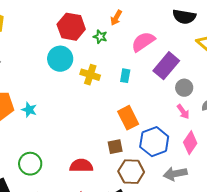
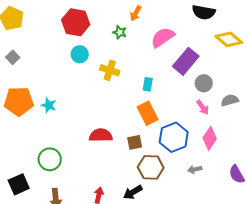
red hexagon: (71, 27) -> (76, 22), moved
cyan circle: (60, 59) -> (80, 54), size x0.7
cyan rectangle: (125, 76) -> (148, 84), moved
red semicircle: (81, 166) -> (101, 135), moved
gray arrow: (175, 174) -> (195, 169), size x0.6

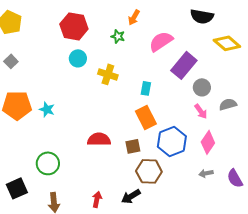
gray arrow: (195, 169) -> (206, 173), moved

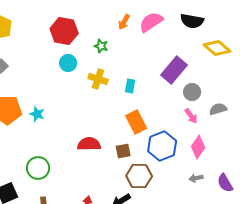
green star: (118, 36) -> (101, 46), moved
pink semicircle: (161, 41) -> (151, 22), moved
cyan rectangle: (146, 88) -> (130, 86), moved

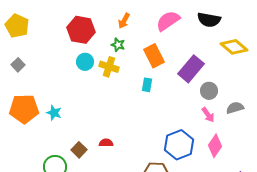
orange arrow: (124, 22) -> (124, 21), moved
yellow cross: (98, 79) -> (109, 67), moved
orange rectangle: (136, 122) -> (154, 56), moved
red semicircle: (89, 144) -> (106, 143), size x0.6
brown square: (123, 151) -> (79, 150), moved, turned -35

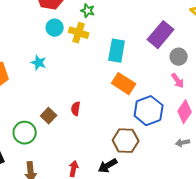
orange rectangle: (154, 56) -> (124, 84), moved, turned -30
cyan rectangle: (147, 85) -> (117, 51), size x1.6
cyan star: (54, 113) -> (39, 63), moved
red semicircle: (106, 143) -> (76, 109), turned -80

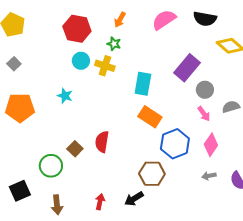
red semicircle: (76, 109) -> (102, 142), size x1.5

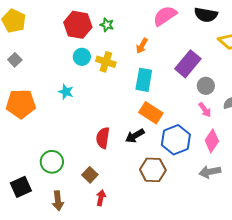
orange arrow: (120, 20) -> (142, 46), moved
green star: (114, 44) -> (107, 25), moved
brown square: (75, 149) -> (90, 175), moved
gray arrow: (209, 176) -> (210, 172), size x1.5
black arrow: (134, 199) -> (135, 136), moved

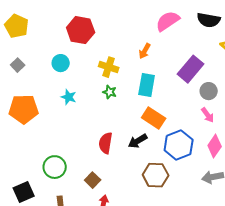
green star: (107, 25) -> (110, 92), moved
cyan circle: (82, 57) -> (61, 63), moved

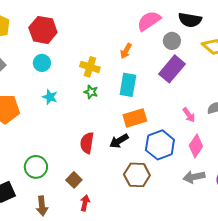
red hexagon: (81, 30) -> (43, 30), moved
gray circle: (209, 91) -> (172, 41), moved
orange rectangle: (154, 118) -> (135, 118), turned -50

